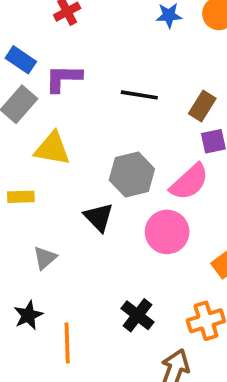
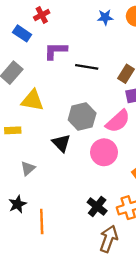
blue rectangle: (21, 60) -> (22, 33), moved
purple L-shape: (63, 78) -> (56, 51), moved
black cross: (137, 315) -> (97, 206), moved

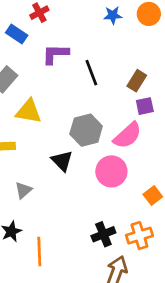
black line: (87, 67) -> (91, 73), turned 60
black cross: (97, 206) -> (103, 234), turned 30

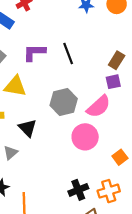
purple L-shape: (55, 54) -> (34, 52), moved
brown rectangle: (137, 81) -> (117, 60), moved
black triangle: (62, 161) -> (28, 128), moved

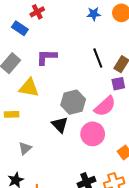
black line: (68, 54) -> (98, 58), moved
black triangle: (28, 128) -> (60, 125), moved

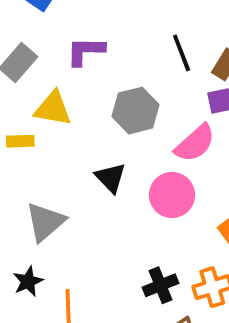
gray hexagon: (73, 102) -> (136, 111), moved
yellow rectangle: (12, 114) -> (20, 141), moved
gray triangle: (25, 148) -> (45, 222), size x1.6

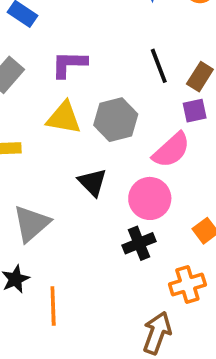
yellow triangle: (53, 109) -> (64, 118), moved
black cross: (160, 285) -> (139, 243), moved

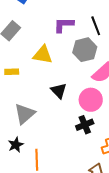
purple L-shape: (69, 64) -> (64, 25), moved
gray hexagon: (116, 120) -> (85, 50), moved

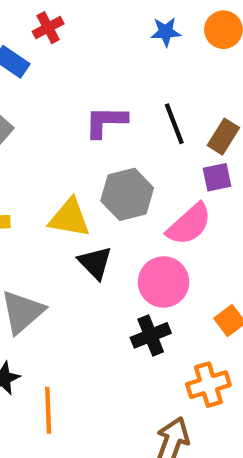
gray hexagon: (85, 50) -> (127, 194), moved
yellow triangle: (43, 55) -> (69, 218), moved

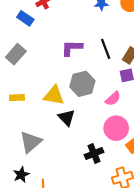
pink semicircle: (189, 224) -> (113, 99), size x0.7
pink circle: (164, 282) -> (116, 128), moved

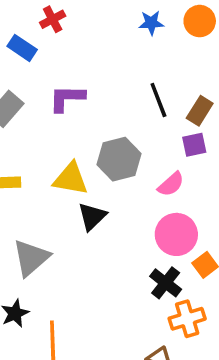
purple L-shape: (72, 48) -> (67, 98), moved
black triangle: (67, 118) -> (92, 217), turned 30
black cross: (94, 154) -> (166, 283), moved, turned -30

